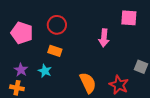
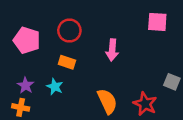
pink arrow: (104, 38) -> (112, 50), moved

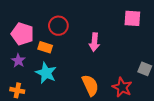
orange rectangle: (67, 62) -> (45, 47), moved
purple star: (25, 85) -> (18, 61), moved
cyan star: (55, 87) -> (46, 73), size x1.5

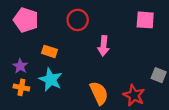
red circle: (58, 26) -> (78, 20), moved
pink pentagon: (22, 34) -> (26, 20), moved
orange cross: (17, 90) -> (21, 87), moved

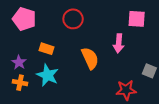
pink arrow: (104, 46) -> (119, 43), moved
orange semicircle: (99, 93) -> (90, 58), moved
red star: (134, 95) -> (126, 90), turned -30

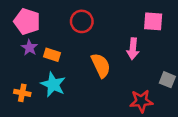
purple star: (19, 62) -> (29, 48), moved

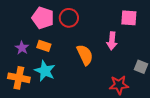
pink pentagon: (27, 21) -> (43, 18), moved
purple star: (29, 48) -> (22, 48), moved
orange cross: (22, 93) -> (19, 78), size x1.5

